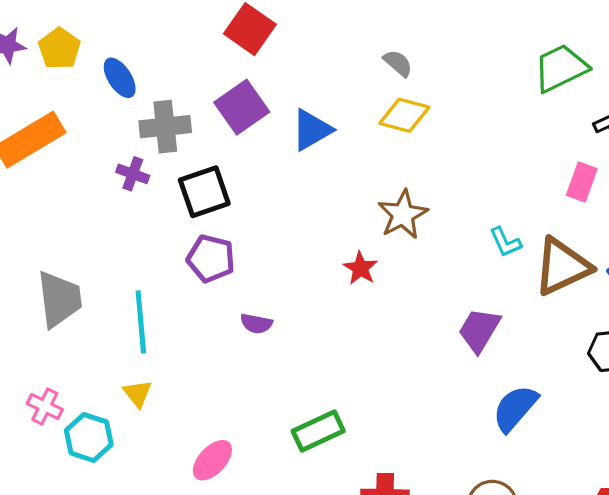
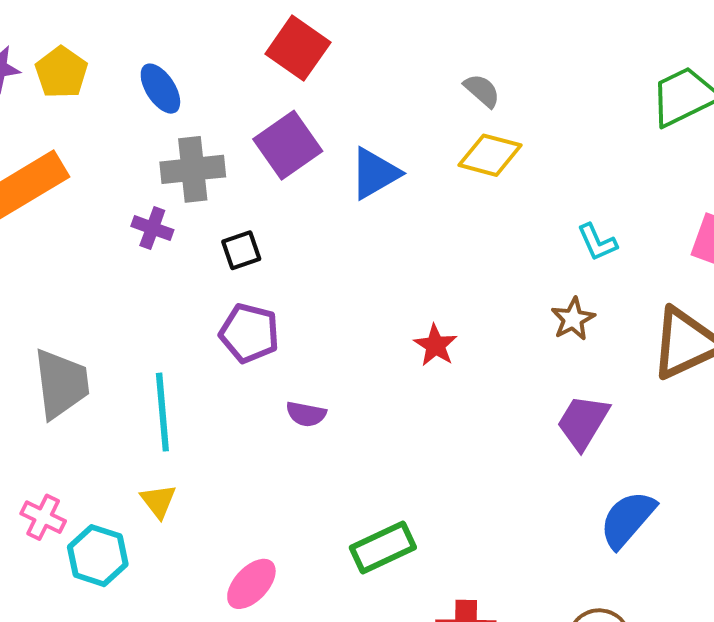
blue ellipse: (120, 78) -> (160, 89), moved
black square: (204, 192) -> (241, 250), size x0.6
brown star: (403, 215) -> (573, 319), moved, size x0.7
cyan L-shape: (505, 242) -> (597, 242), moved

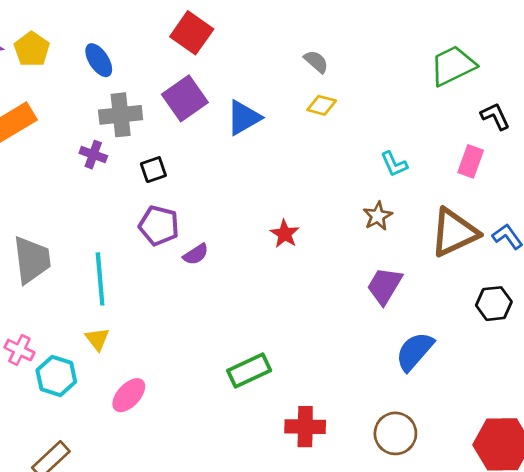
yellow diamond: (490, 155) -> (322, 105), size x0.7
purple semicircle: (306, 414) -> (196, 254), moved, turned -44
pink ellipse: (251, 584) -> (129, 395), moved

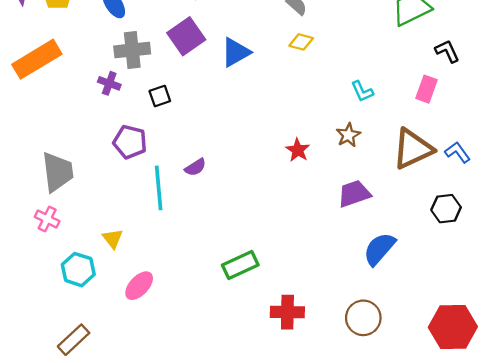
purple pentagon: (159, 226) -> (130, 142), moved
red star: (285, 234) -> (298, 150), moved
cyan line: (100, 279) -> (159, 188), moved
purple trapezoid: (384, 286) -> (354, 194), turned 40
pink cross: (19, 350) -> (47, 219), moved

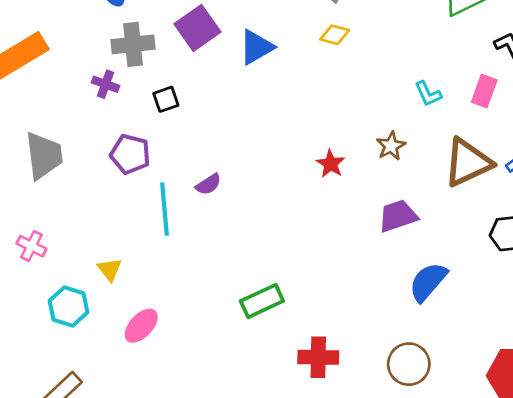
cyan L-shape: (362, 91) -> (428, 94), moved
gray trapezoid: (57, 172) -> (44, 156), moved

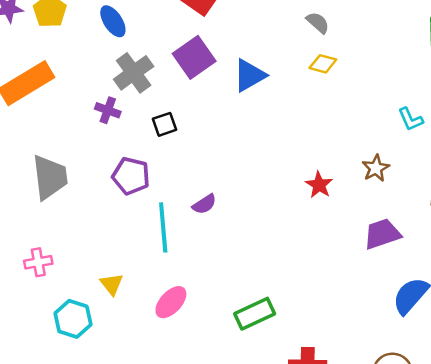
gray cross: (133, 44) -> (134, 73), turned -30
pink cross: (31, 246) -> (38, 262), turned -36
pink ellipse: (141, 326) -> (171, 302), moved

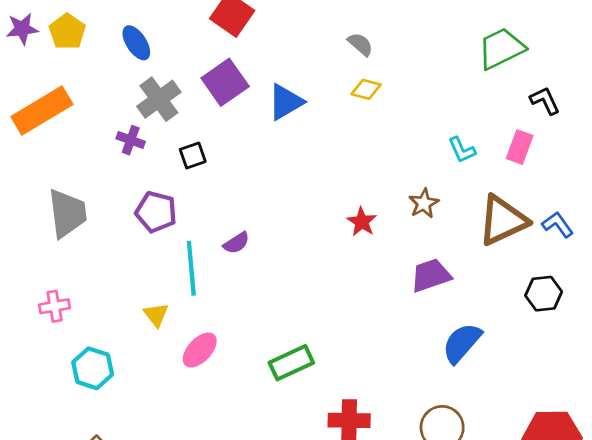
yellow triangle: (112, 284) -> (156, 315), moved

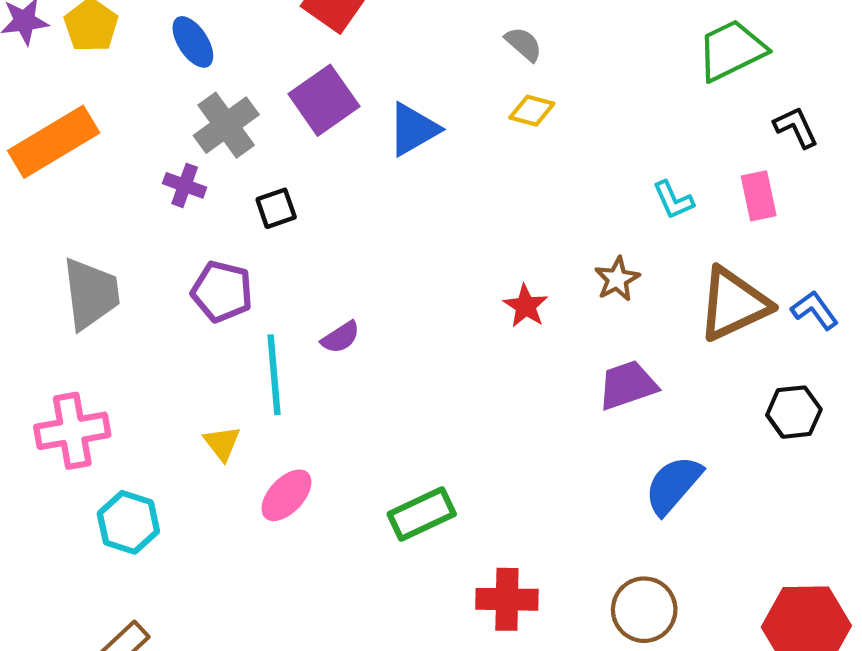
pink rectangle: (520, 147) -> (759, 196), turned -32
pink cross: (55, 306) -> (72, 431), size x1.6

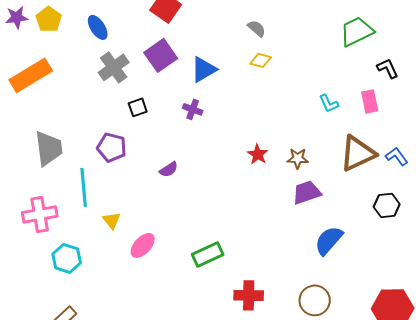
purple cross: (185, 185) -> (193, 109), moved
brown star: (617, 279) -> (298, 158), moved, turned 30
cyan line: (274, 375) -> (84, 187), moved

